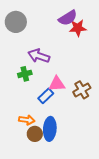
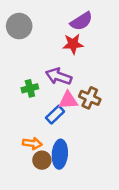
red star: (78, 28) -> (73, 44), moved
purple arrow: (39, 56) -> (59, 76), moved
brown cross: (82, 90) -> (90, 98), moved, turned -36

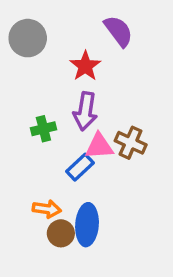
purple semicircle: (81, 21) -> (118, 31), turned -95
red star: (73, 44) -> (85, 66), moved, turned -30
purple arrow: (59, 76) -> (85, 111), turned -100

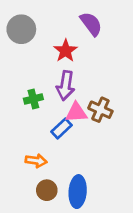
blue ellipse: (87, 225) -> (78, 192), moved
brown circle: (61, 233) -> (47, 190), moved

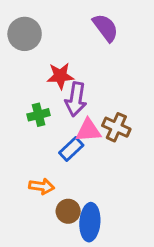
red star: (66, 51) -> (60, 76), moved, turned 30
brown circle: (47, 190) -> (68, 211), moved

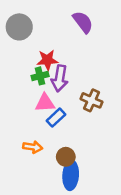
green cross: (39, 115) -> (40, 76), moved
pink triangle: (88, 130) -> (45, 103), moved
brown circle: (68, 211) -> (66, 157), moved

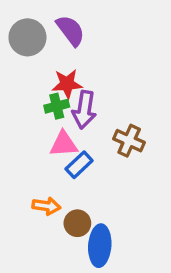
purple semicircle: (83, 22) -> (71, 30), moved
brown circle: (66, 157) -> (77, 223), moved

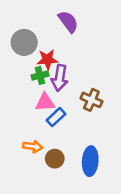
purple semicircle: (71, 30) -> (68, 22), moved
gray circle: (27, 37) -> (24, 42), moved
blue ellipse: (100, 246) -> (90, 161), moved

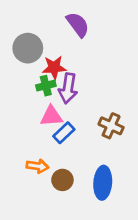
brown cross: (91, 100) -> (111, 126), moved

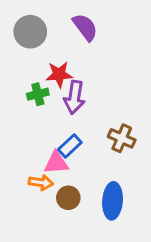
gray circle: (28, 48) -> (30, 32), moved
green cross: (46, 86) -> (38, 94), moved
pink triangle: (51, 116) -> (56, 163), moved

